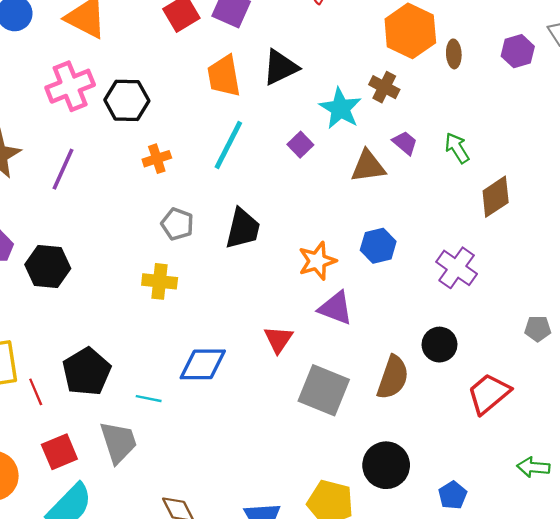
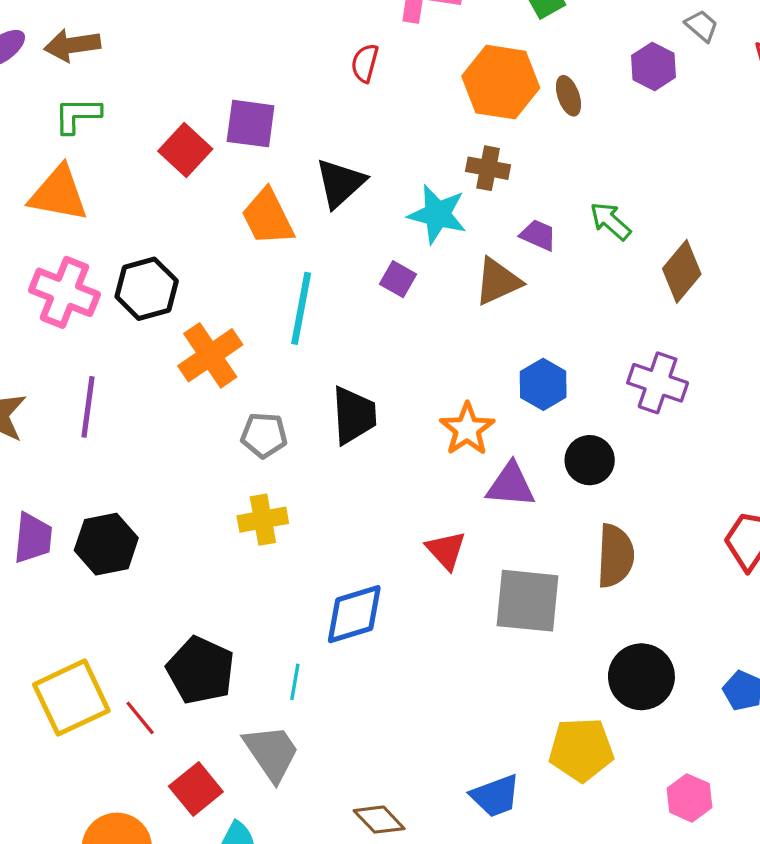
pink cross: (70, 86) -> (64, 292), turned -30
orange cross: (157, 159) -> (210, 355), size x1.6
black circle: (439, 345) -> (590, 460), moved
cyan line: (149, 399) -> (295, 682), turned -75

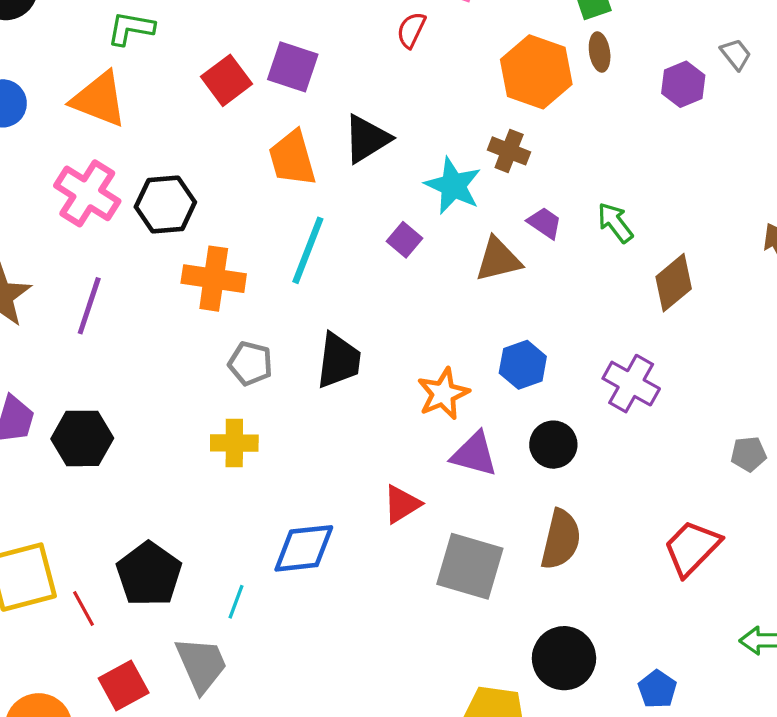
brown ellipse: (568, 96) -> (600, 52), moved
orange cross: (210, 355) -> (214, 279), turned 32
red triangle: (446, 550) -> (402, 504), turned 30

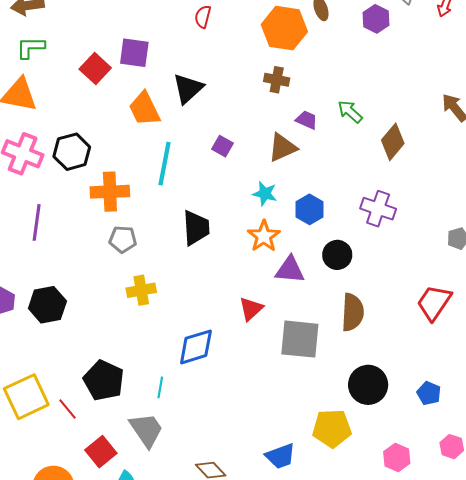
cyan star: (453, 186) -> (265, 194), moved, size x0.7
gray pentagon: (250, 363) -> (123, 239), moved

